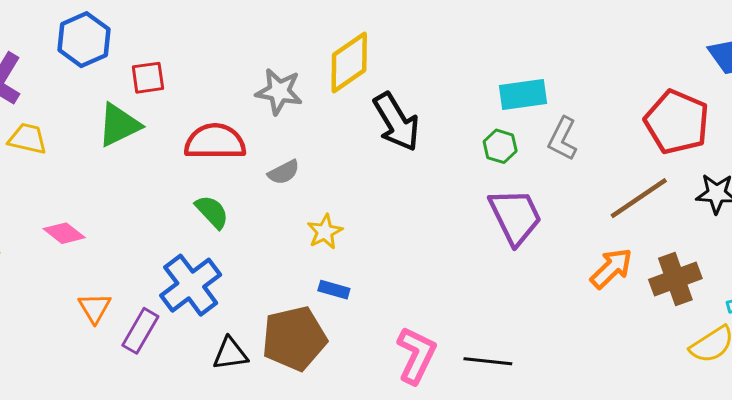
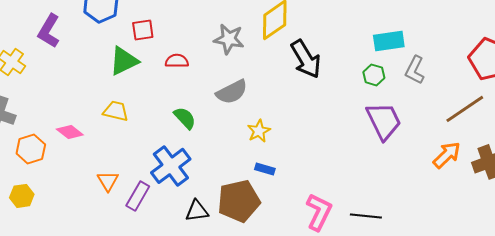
yellow trapezoid: (28, 139) -> (116, 111), moved
red semicircle: (215, 142) -> (177, 61), moved, size x0.6
gray semicircle: (284, 172) -> (232, 92), size x1.5
pink diamond: (64, 233) -> (70, 132), moved

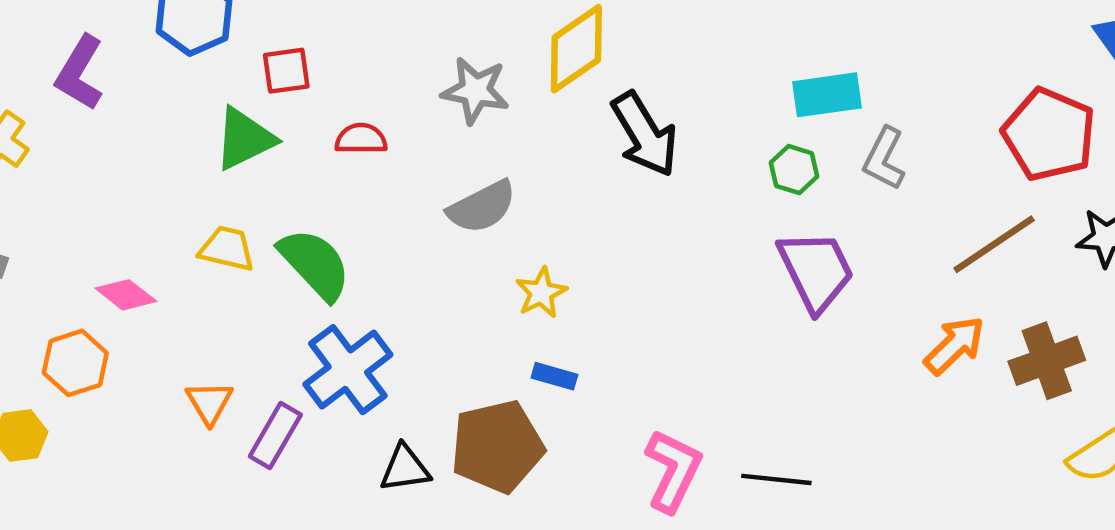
green semicircle: (185, 118) -> (315, 264), moved, size x1.5
orange hexagon: (31, 149) -> (75, 363), moved

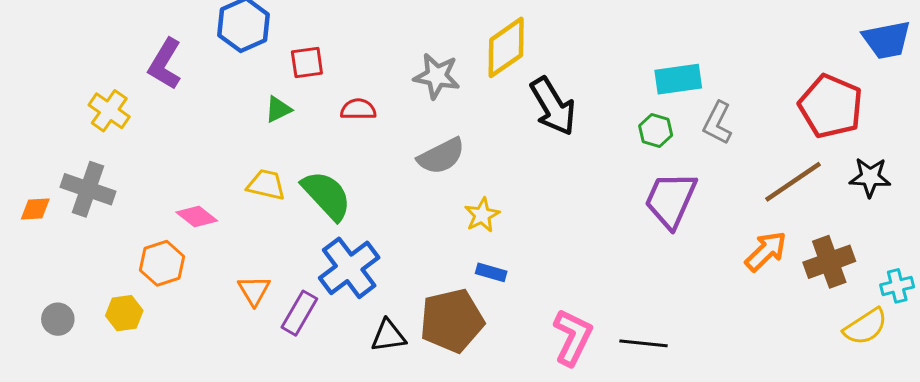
green triangle: (245, 139) -> (278, 109), size x0.6
purple trapezoid: (816, 271) -> (671, 200), turned -130

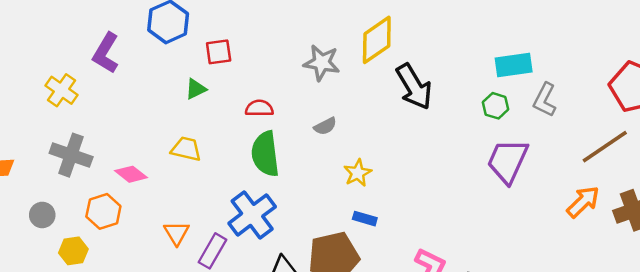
red semicircle: (358, 109) -> (259, 108), moved
gray semicircle: (441, 156) -> (325, 126), size x0.6
gray cross: (88, 189) -> (71, 155), moved
green semicircle: (327, 195) -> (265, 154), moved, turned -144
gray circle: (58, 319) -> (42, 215), moved

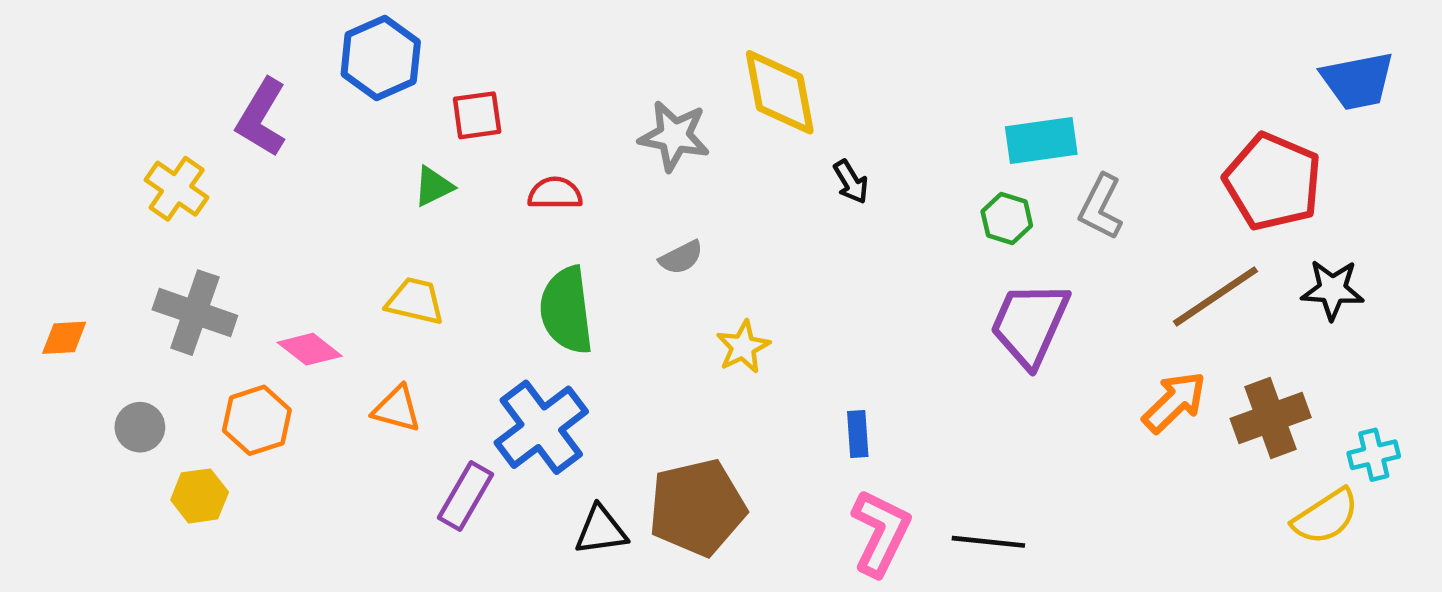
yellow diamond: (377, 40) -> (780, 92), turned -66
black arrow: (414, 87) -> (851, 182), size x0.5
red semicircle: (259, 108) -> (555, 193), moved
blue rectangle: (365, 219) -> (858, 434), moved, turned 70
orange triangle: (177, 233) -> (397, 409), moved, turned -44

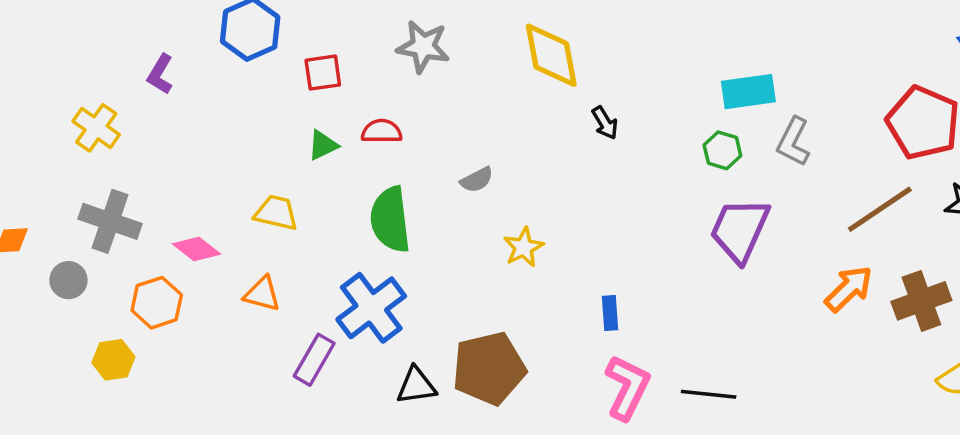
purple L-shape: (261, 118) -> (160, 74), size x0.7
gray star: (674, 136) -> (423, 47), moved
green triangle: (433, 186) -> (323, 145), moved
gray circle: (140, 427) -> (68, 280), moved

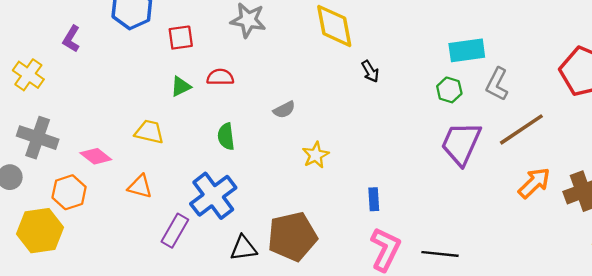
brown line: (880, 209) -> (521, 129), moved
green semicircle: (390, 220) -> (226, 136), size x0.6
yellow hexagon: (113, 360) -> (40, 231), size x1.6

